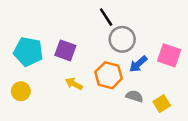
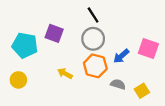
gray circle: (122, 39) -> (93, 39), moved
purple square: (65, 50) -> (54, 33), moved

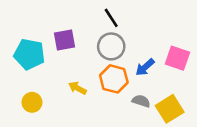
purple square: (54, 33) -> (64, 40), turned -30
yellow circle: (18, 80) -> (32, 102), moved
yellow square: (142, 91) -> (170, 109), size x1.5

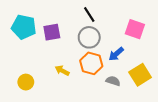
cyan pentagon: (29, 54) -> (24, 27), moved
pink square: (177, 58) -> (135, 29), moved
yellow square: (170, 109) -> (140, 75), moved

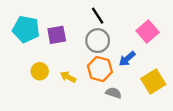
pink square: (135, 29) -> (148, 31), turned 30
gray semicircle: (113, 81) -> (114, 93), moved
yellow circle: (26, 82) -> (40, 71), moved

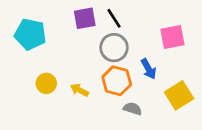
pink square: (148, 31) -> (172, 37), turned 30
purple square: (57, 35) -> (85, 18), moved
blue arrow: (127, 59) -> (149, 69), turned -78

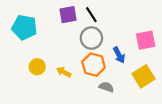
pink square: (172, 37) -> (146, 40), moved

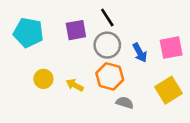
purple square: (68, 15) -> (76, 30), moved
blue arrow: (119, 55) -> (140, 53), moved

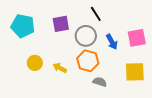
black line: (107, 18) -> (96, 14), moved
yellow square: (169, 90) -> (135, 72), turned 30

